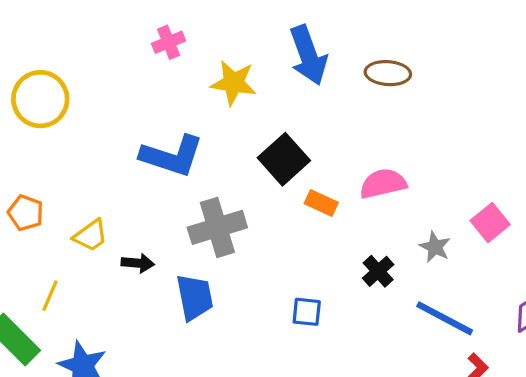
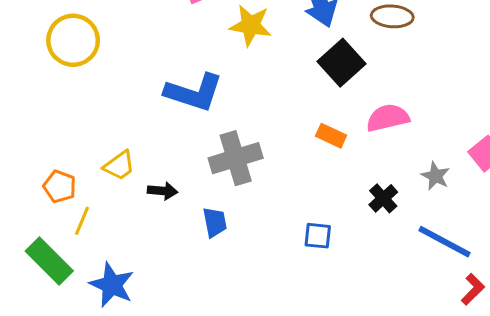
black square: (284, 159) -> (342, 63), moved
orange pentagon: (26, 213) -> (60, 186), moved
blue trapezoid: (195, 297) -> (215, 222), size x0.7

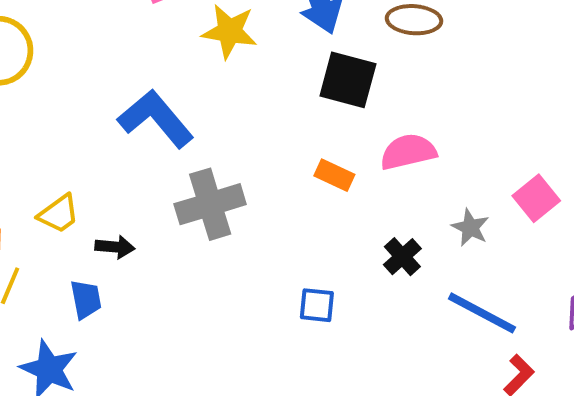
black square: (342, 63) -> (348, 80), turned -33
blue L-shape: (194, 92) -> (156, 119), turned -148
blue trapezoid: (215, 222) -> (86, 299), moved

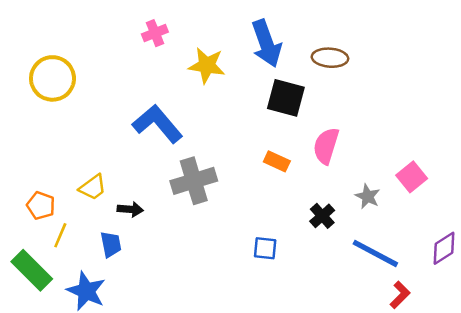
pink semicircle: (408, 152) -> (326, 146), turned -60

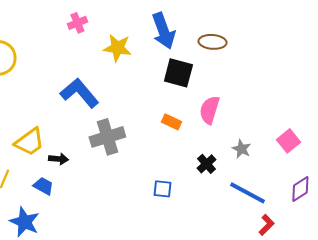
pink square: (412, 177) -> (288, 141), moved
yellow trapezoid: (93, 187) -> (29, 142), size x1.4
blue trapezoid: (111, 244) -> (43, 186), turned -50

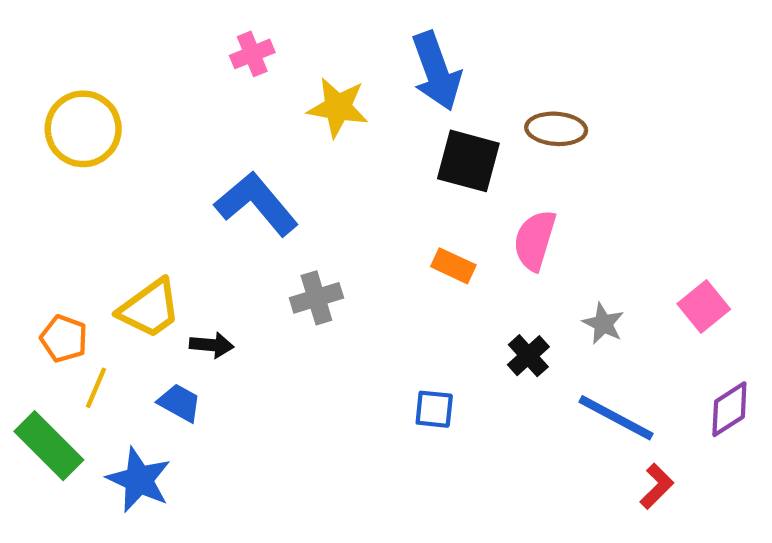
brown ellipse: (212, 42) -> (556, 129), moved
gray cross: (107, 137) -> (316, 298), size x0.7

